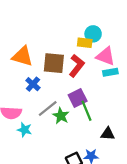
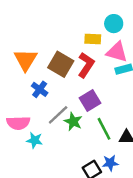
cyan circle: (93, 34) -> (114, 24), moved
orange triangle: (22, 56) -> (26, 60), turned 50
brown square: (54, 63) -> (61, 64), turned 30
green line: (87, 111) -> (104, 129), moved

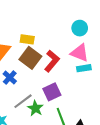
yellow rectangle: (93, 39) -> (27, 39), moved

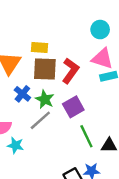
brown square: (30, 58) -> (45, 69), turned -30
green star: (35, 108) -> (45, 99), moved

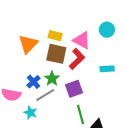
pink triangle: (102, 58) -> (82, 40), moved
blue cross: (22, 94) -> (33, 82), moved
cyan star: (16, 145) -> (30, 113), moved

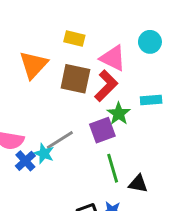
yellow rectangle: (55, 36) -> (74, 38), moved
green star: (52, 79) -> (119, 114), moved
blue cross: (33, 82) -> (25, 161), moved
cyan star: (30, 113) -> (44, 153), moved

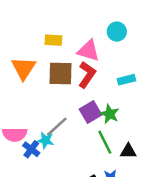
green star: (119, 114) -> (110, 114), moved

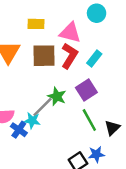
cyan rectangle: (126, 80) -> (94, 59), moved, turned -35
purple square: (91, 112) -> (86, 90), moved
green star: (110, 114) -> (57, 96), moved
black triangle: (128, 151) -> (112, 128), turned -42

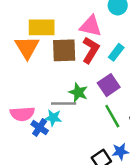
yellow rectangle: (36, 24) -> (42, 27), moved, size x1.5
gray line: (42, 107) -> (64, 104), turned 45

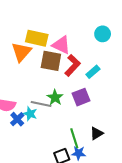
pink triangle: (91, 26) -> (61, 45), moved
green line: (112, 116) -> (74, 138), moved

